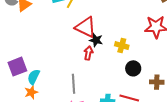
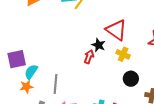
red triangle: (86, 27) -> (116, 30), moved
gray line: (74, 84) -> (56, 84), moved

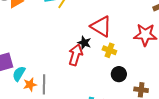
red arrow: (89, 57) -> (76, 55), size x1.5
orange star: (26, 87) -> (30, 85), moved

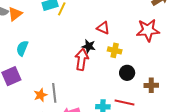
red triangle: (101, 26) -> (103, 28), size x0.6
cyan semicircle: (19, 74) -> (22, 48), moved

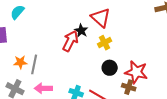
red triangle: (103, 28) -> (101, 18), size x1.5
red star: (148, 30) -> (136, 72), moved
yellow cross: (115, 50) -> (105, 43), turned 32

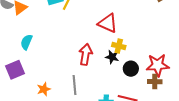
black star: (81, 31) -> (112, 57), moved
yellow cross: (105, 43) -> (119, 46), turned -32
gray line: (34, 64) -> (74, 85), moved

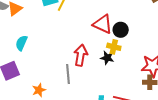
black circle: (131, 69) -> (121, 30), moved
gray line: (74, 85) -> (68, 74), moved

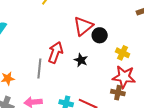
red triangle: (103, 24) -> (83, 26), turned 45
yellow cross: (114, 47) -> (123, 53), moved

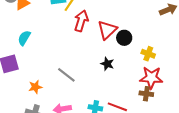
red arrow: (55, 52) -> (81, 21), moved
gray line: (39, 68) -> (66, 75), turned -54

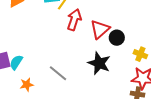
cyan semicircle: (24, 38) -> (16, 62), moved
black star: (107, 64) -> (99, 63), size x1.6

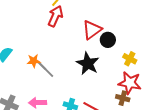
red arrow: (74, 20) -> (55, 16), moved
orange star: (27, 85) -> (34, 61), moved

